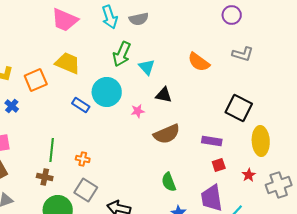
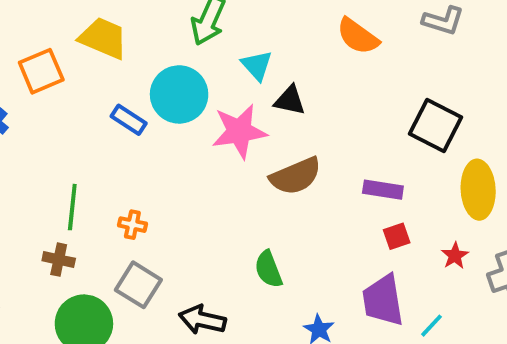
cyan triangle: (147, 67) -> (257, 65), moved
pink star: (138, 111) -> (239, 131), size x2.0
green semicircle: (169, 182) -> (268, 269), moved

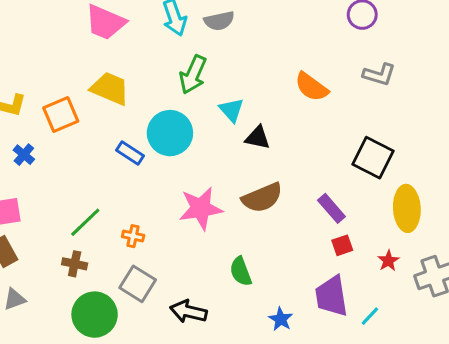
pink star: (239, 131) -> (201, 208), moved
purple rectangle: (383, 190) -> (331, 208), turned 40
green line: (72, 207) -> (85, 222), turned 40

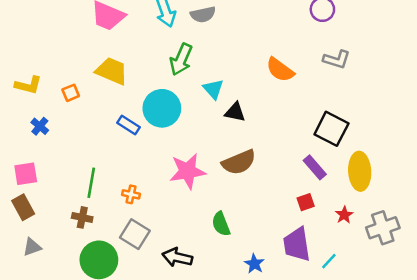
orange square: (61, 115) -> (71, 93), size x0.6
purple rectangle: (331, 208) -> (315, 167), moved
green line: (85, 222) -> (91, 183), turned -36

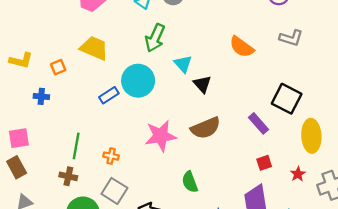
black triangle: (235, 112) -> (202, 84), turned 36
blue rectangle: (128, 125) -> (109, 95), turned -66
blue cross: (40, 126) -> (41, 96), moved, turned -35
purple rectangle: (315, 167) -> (258, 123), moved

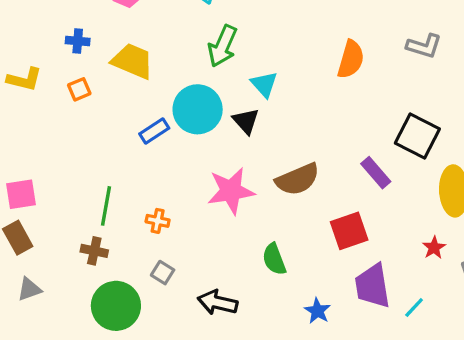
orange semicircle: (242, 47) -> (351, 59), turned -110
black triangle: (202, 84) -> (246, 121), moved
blue cross: (41, 96) -> (78, 41), moved
red square: (264, 163) -> (349, 231), moved, size x1.6
gray square: (114, 191) -> (163, 273), size x0.6

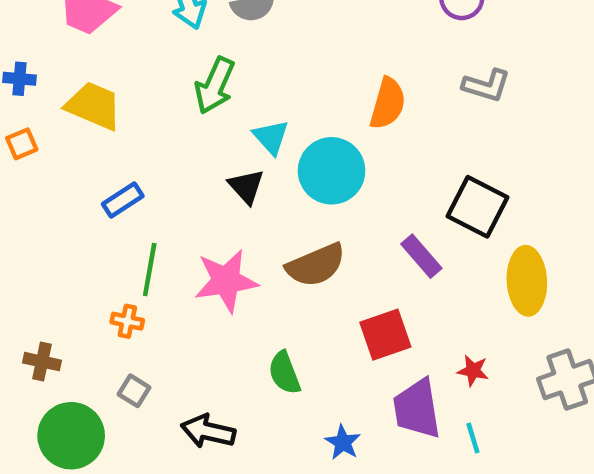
cyan circle: (198, 109) -> (332, 171), moved
green line: (106, 206) -> (150, 270), moved
red star: (434, 248) -> (473, 371), moved, turned -30
cyan line: (414, 308) -> (473, 438), turned -60

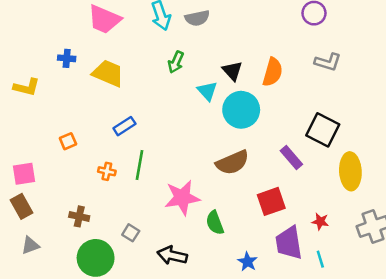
green arrow: (215, 85) -> (176, 62), size x0.7
orange square: (22, 144) -> (68, 141), moved
black triangle: (246, 187) -> (232, 71), moved
pink star: (226, 281) -> (182, 198), moved
orange cross: (127, 321) -> (107, 171), moved

